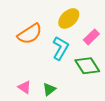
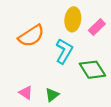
yellow ellipse: (69, 18) -> (73, 19), turned -40
pink rectangle: (91, 37) -> (97, 27), moved

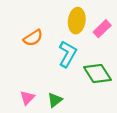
orange semicircle: (31, 36) -> (33, 38), size x0.7
pink triangle: (26, 93) -> (27, 98), turned 40

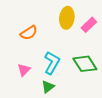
cyan L-shape: (68, 54) -> (52, 63), moved
pink triangle: (27, 98) -> (24, 70), moved

